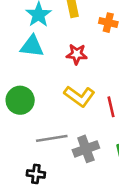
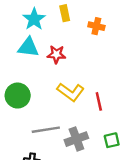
red star: (77, 54) -> (56, 54), moved

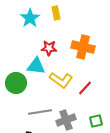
orange cross: (96, 26) -> (83, 47), moved, size x1.6
cyan triangle: (28, 47) -> (36, 66), moved
red line: (99, 101) -> (85, 88), turned 56

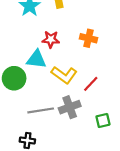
orange cross: (83, 47) -> (89, 38), size x0.7
gray cross: (66, 120) -> (70, 107), moved

